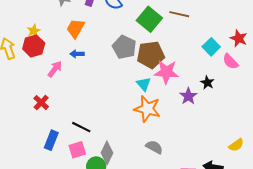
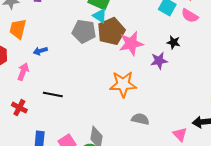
orange trapezoid: (75, 28) -> (18, 29), moved
cyan triangle: (144, 84) -> (100, 16), moved
purple star: (188, 96) -> (159, 61), turned -30
black line: (81, 127) -> (53, 95), moved

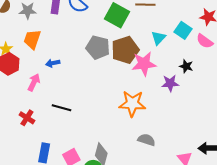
cyan triangle: (100, 16) -> (158, 38), moved, turned 35

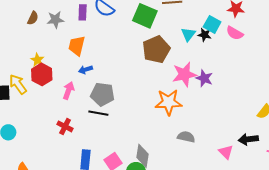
orange trapezoid: (32, 39) -> (77, 46), moved
gray pentagon: (98, 47) -> (103, 94), moved
pink star: (144, 64) -> (184, 74), moved
black star: (186, 66) -> (205, 35), moved
purple star: (170, 83) -> (204, 78), turned 30

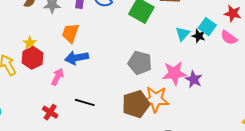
brown pentagon: (156, 49) -> (136, 104), moved
blue arrow: (85, 70) -> (77, 58), size x1.6
gray pentagon: (103, 94) -> (140, 63), moved

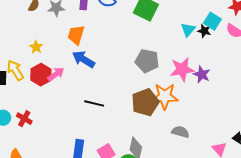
red hexagon: (33, 58) -> (41, 75), moved
blue arrow: (77, 58) -> (84, 59), turned 45
pink arrow: (57, 77) -> (56, 74), moved, turned 30
red cross: (50, 112) -> (24, 119), moved

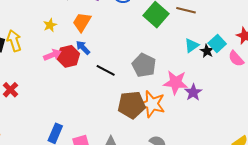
yellow star: (36, 47) -> (50, 25), moved
blue arrow: (84, 59) -> (83, 48), size x0.7
red hexagon: (41, 75) -> (68, 56), moved
black line: (94, 103) -> (106, 70), moved

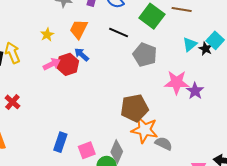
gray pentagon: (144, 65) -> (145, 55), moved
black line: (106, 70) -> (119, 32), moved
orange star: (152, 104) -> (145, 130), moved

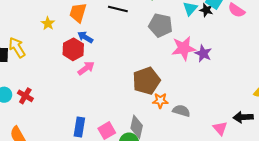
gray pentagon: (145, 55) -> (160, 25), moved
pink arrow: (52, 64) -> (86, 68), moved
orange star: (145, 130) -> (160, 101), size x0.6

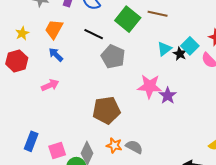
gray pentagon: (160, 25) -> (113, 57), moved
red hexagon: (73, 49) -> (17, 61), moved
orange star: (160, 101) -> (114, 145), moved

